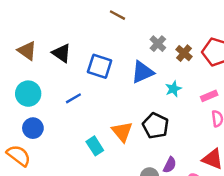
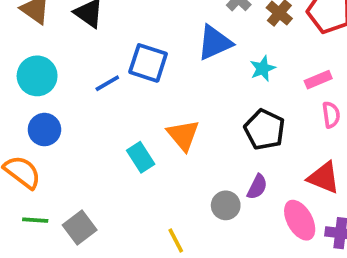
blue square: (100, 66) -> (148, 63), moved
black pentagon: (155, 126) -> (265, 130), moved

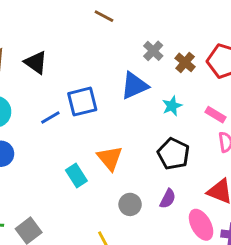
blue square: (148, 63) -> (82, 102), turned -32
pink rectangle: (318, 80) -> (216, 115), turned 54
gray circle: (226, 205) -> (130, 204), moved

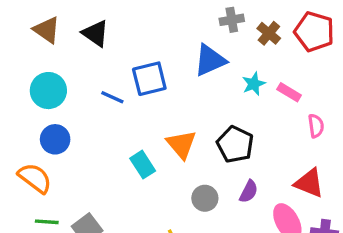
gray cross: (153, 51) -> (232, 20), turned 36
pink rectangle: (216, 115) -> (289, 92), moved
blue line: (50, 118) -> (112, 97), turned 54
black pentagon: (173, 154) -> (235, 144), moved

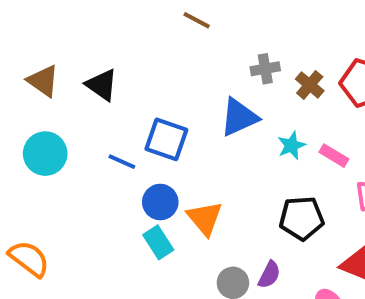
blue square: (149, 79) -> (166, 139), turned 33
blue circle: (55, 139) -> (160, 202), moved
black pentagon: (235, 144) -> (302, 218), moved, turned -30
purple semicircle: (249, 191) -> (269, 275), moved

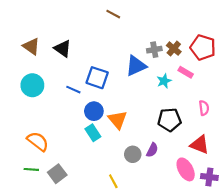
gray cross: (265, 69) -> (154, 50), moved
pink rectangle: (334, 156) -> (186, 72), moved
orange semicircle: (29, 259) -> (38, 141), moved

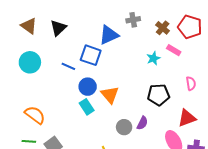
black triangle: (63, 49) -> (58, 28), turned 42
gray cross: (154, 50) -> (133, 20), moved
blue triangle: (136, 66) -> (109, 35), moved
red triangle: (200, 145) -> (187, 118), turned -42

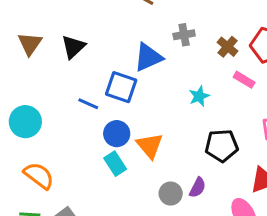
brown triangle: (29, 26) -> (30, 44), turned 30
cyan star: (153, 58) -> (199, 96), moved
cyan circle: (30, 62) -> (25, 122), moved

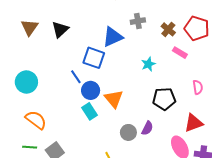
blue line: (88, 104) -> (76, 77), moved, turned 32

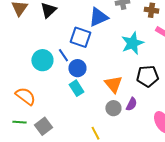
brown cross: (168, 29) -> (151, 10), turned -32
cyan star: (148, 64) -> (132, 43), size x1.6
cyan circle: (26, 82) -> (42, 60), moved
orange triangle: (114, 99) -> (113, 84), moved

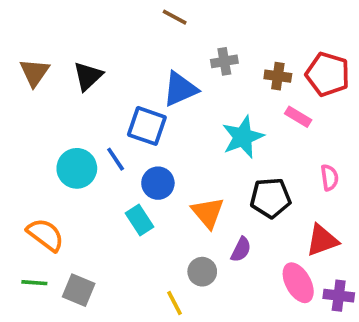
blue circle: (77, 68) -> (158, 183), moved
gray circle: (113, 108) -> (202, 272), moved
gray square: (43, 126) -> (79, 290), turned -30

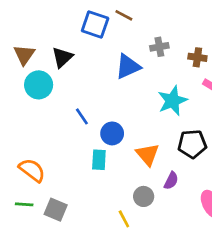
blue square: (147, 126) -> (95, 25), moved
cyan circle: (77, 168) -> (39, 85), moved
cyan rectangle: (140, 220) -> (99, 160), turned 36

